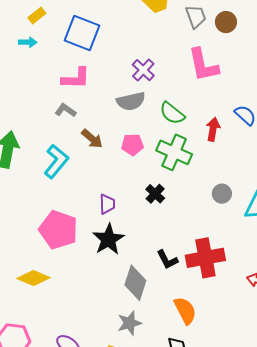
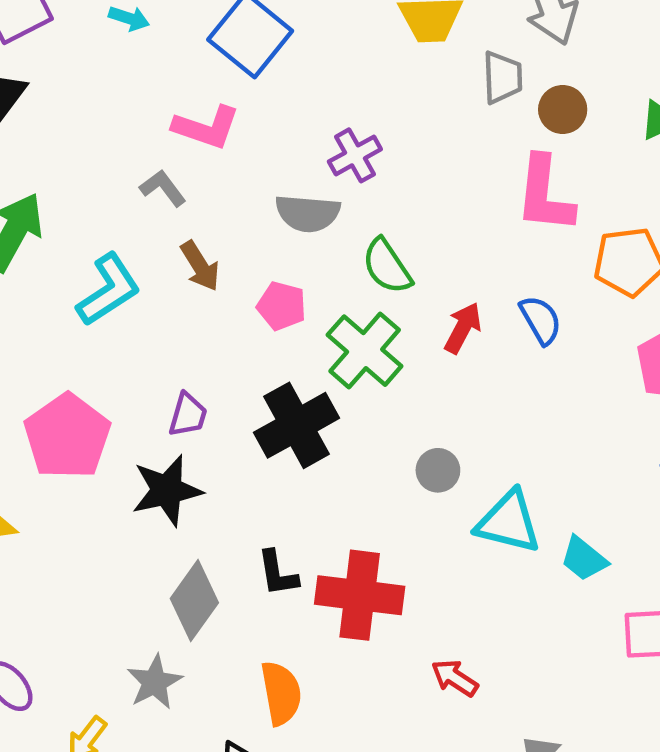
pink L-shape: (203, 65) -> (545, 194), moved
black cross: (155, 194) -> (296, 425), size x1.8
gray star: (129, 323) -> (154, 682), turned -30

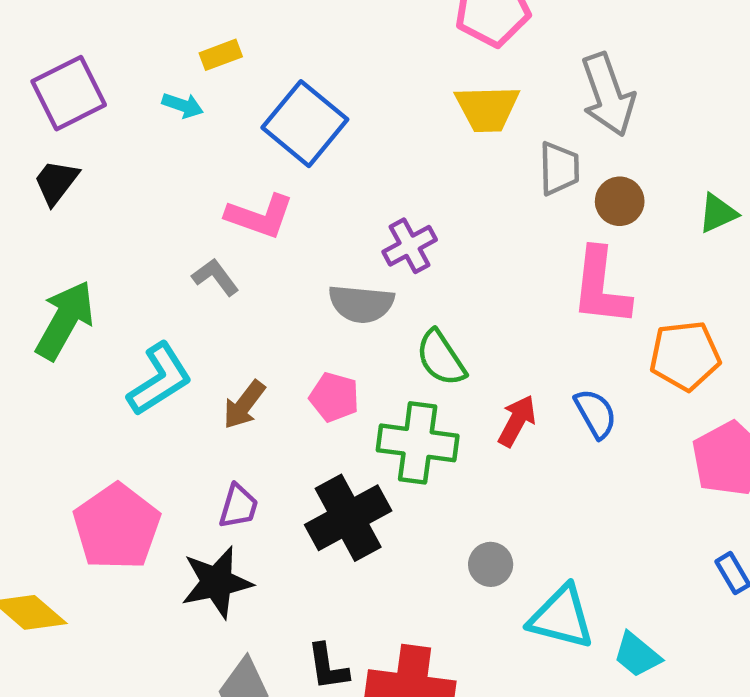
brown arrow: (200, 266) -> (244, 405), moved, turned 69
green cross: (365, 351) -> (418, 443), turned -34

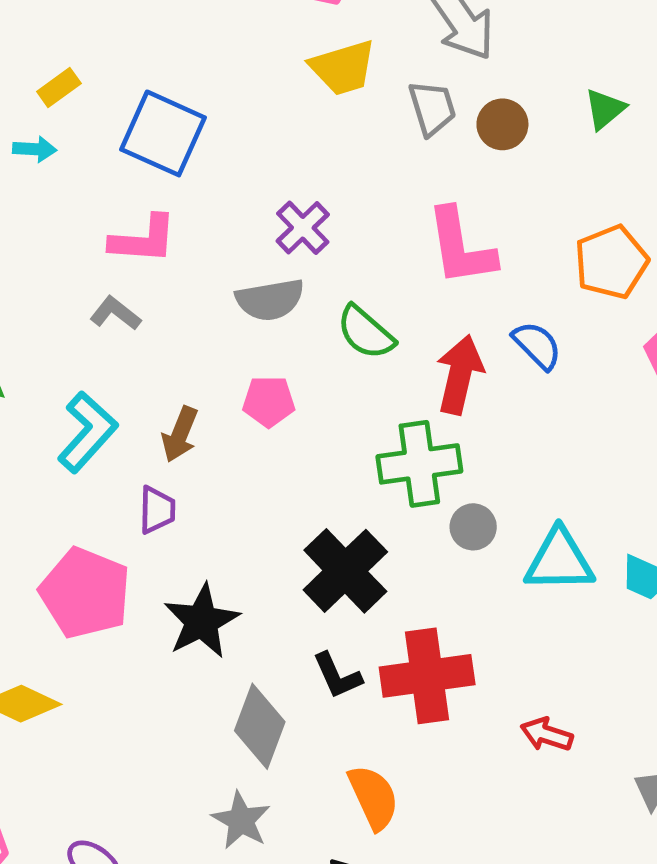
pink L-shape: (601, 287) -> (461, 247), moved
red arrow: (517, 421) -> (460, 375), size x1.4
green cross: (418, 443) -> (419, 464), moved
purple trapezoid: (239, 506) -> (157, 510), moved
black cross: (348, 518) -> (345, 571), moved

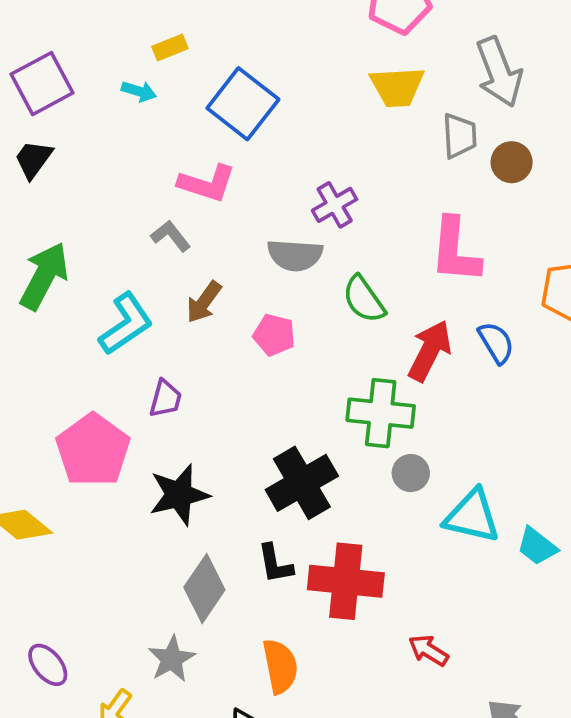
brown arrow: (180, 434) -> (204, 302), moved

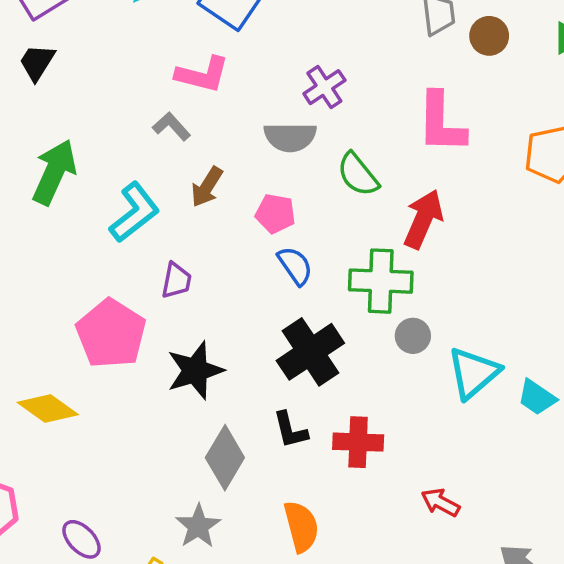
blue semicircle: (496, 343) -> (295, 266), moved
cyan triangle: (472, 516) -> (473, 373), turned -50
red cross: (346, 581) -> (358, 442), size x0.7

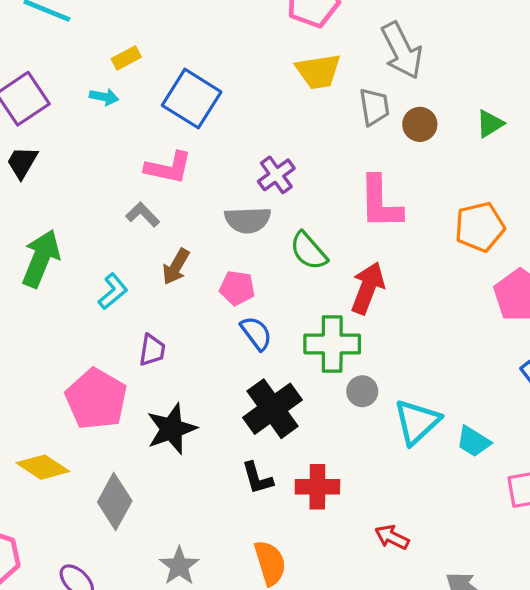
cyan L-shape: (134, 212) -> (113, 291), size x0.7
gray diamond: (225, 458) -> (115, 502), moved

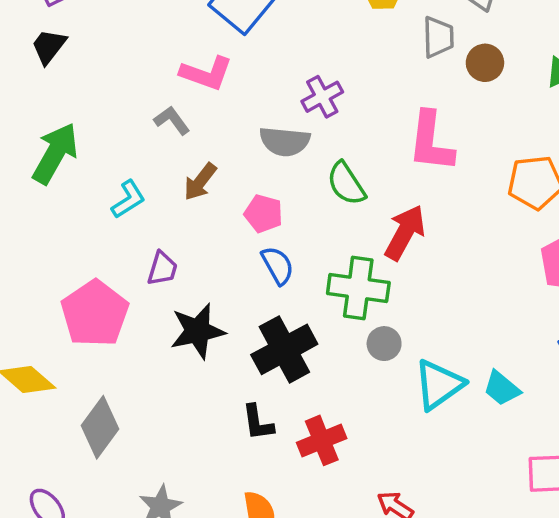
black star: (172, 429) -> (198, 331), moved
cyan trapezoid: (473, 441) -> (502, 388), moved
red cross: (317, 487) -> (322, 440), turned -30

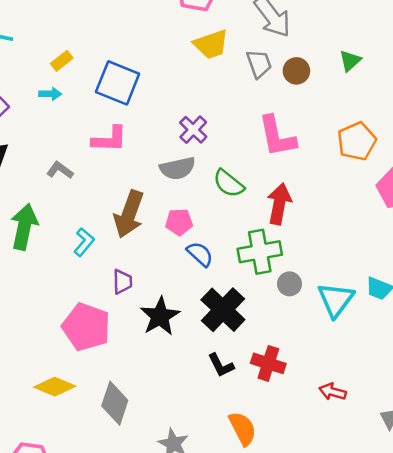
gray L-shape: (172, 120) -> (60, 170), moved
brown arrow: (200, 182) -> (129, 214), size x1.6
red cross: (322, 440) -> (268, 363), turned -32

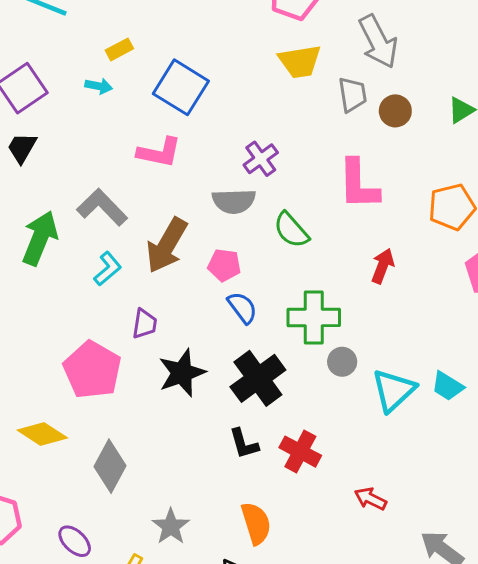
gray L-shape: (60, 170) -> (102, 207), moved, size x1.6
red arrow: (279, 204) -> (383, 266), moved, size x0.7

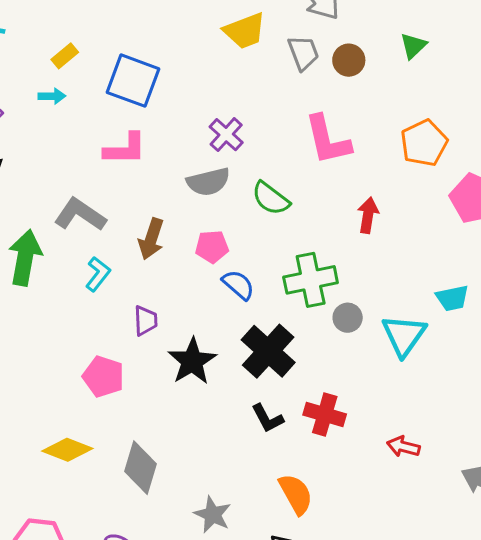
brown arrow: (167, 245) -> (151, 239), size x0.7
pink pentagon: (92, 370) -> (103, 377), size x0.7
cyan trapezoid: (447, 386) -> (452, 298), moved, turned -32

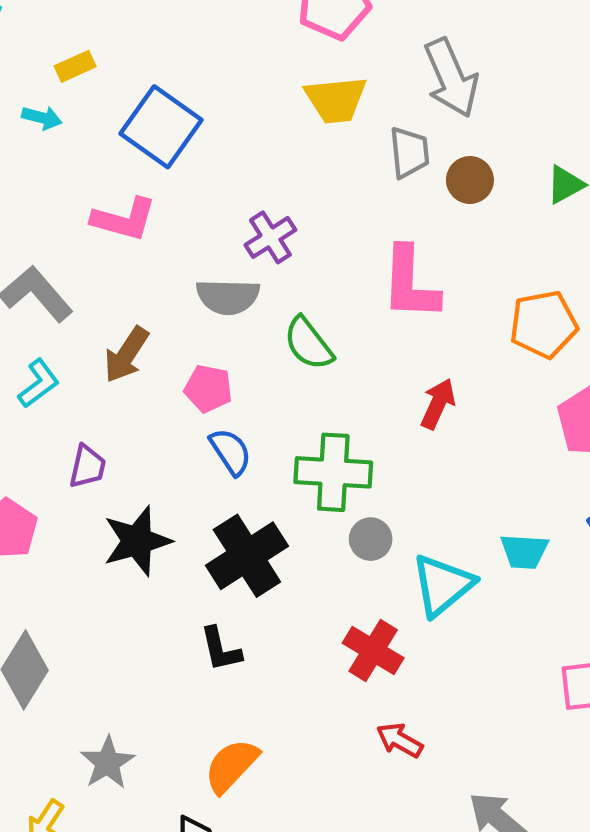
red cross: (325, 414) -> (373, 651), moved
orange semicircle: (296, 494) -> (231, 766), turned -123

